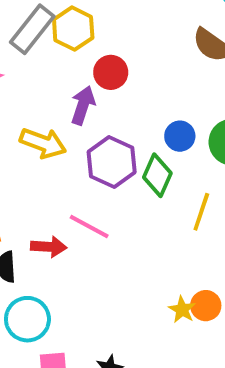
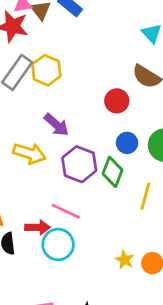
red circle: (111, 72) -> (117, 101), moved
purple arrow: (83, 105) -> (56, 125), turned 116
yellow star: (182, 310) -> (125, 260), moved
cyan circle: (27, 319) -> (58, 244), moved

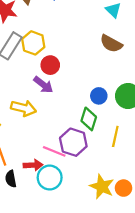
red circle: (117, 101) -> (50, 65), moved
purple hexagon: (79, 164) -> (73, 142), moved
yellow star: (125, 260) -> (102, 187), size x1.6

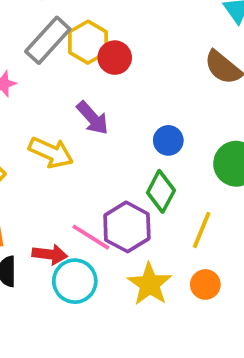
red circle: (50, 65) -> (115, 58), moved
blue circle: (99, 96) -> (168, 140), moved
yellow star: (102, 187) -> (150, 284), moved
orange circle: (123, 188) -> (205, 284), moved

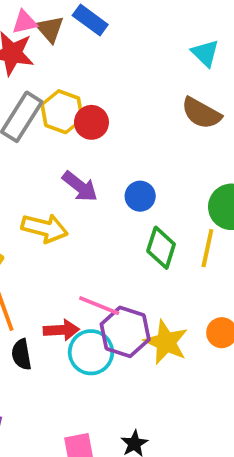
blue circle: (168, 140) -> (140, 196), moved
purple hexagon: (127, 227) -> (125, 332), moved
yellow line: (202, 230) -> (207, 248), moved

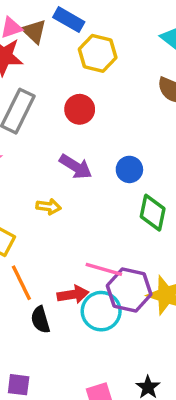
yellow hexagon: (62, 112) -> (98, 53), moved
yellow arrow: (45, 228) -> (49, 207), size x0.6

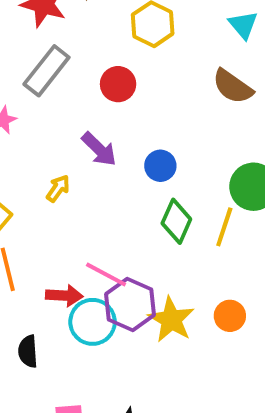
yellow arrow: (49, 207) -> (58, 188), turned -75
black semicircle: (40, 320) -> (28, 351), moved

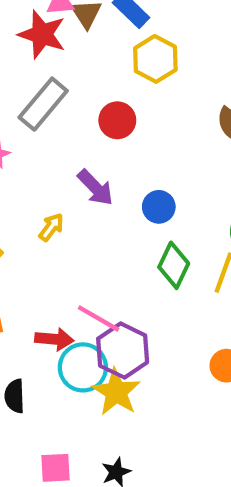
yellow star: (171, 320) -> (116, 392), moved

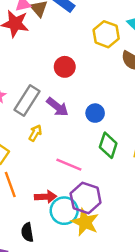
yellow hexagon: (155, 59) -> (106, 34), moved
gray rectangle: (43, 104) -> (27, 101), moved
pink line: (99, 319) -> (69, 165), moved

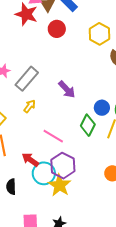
red circle: (65, 67) -> (57, 29), moved
purple arrow: (57, 107) -> (67, 89), moved
blue circle: (95, 113) -> (102, 108), moved
red arrow: (46, 197) -> (30, 160), turned -150

